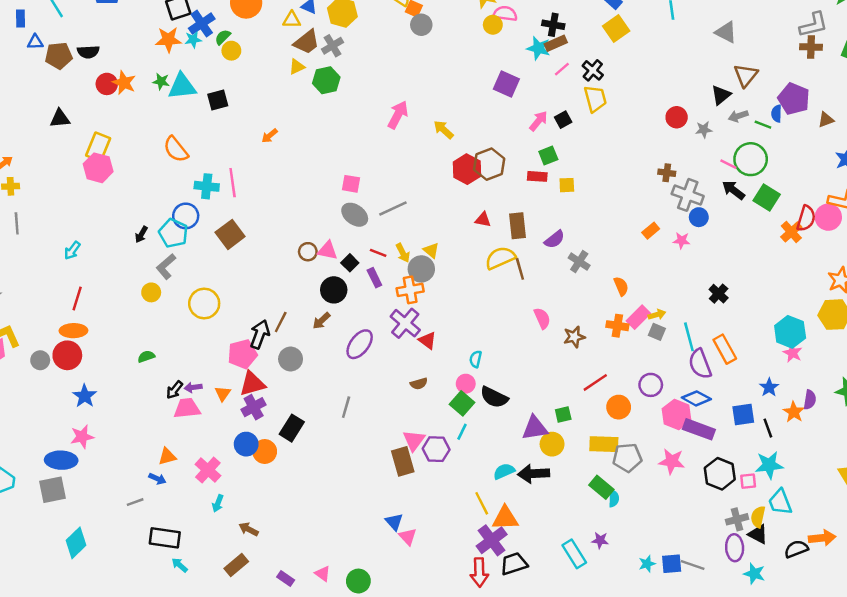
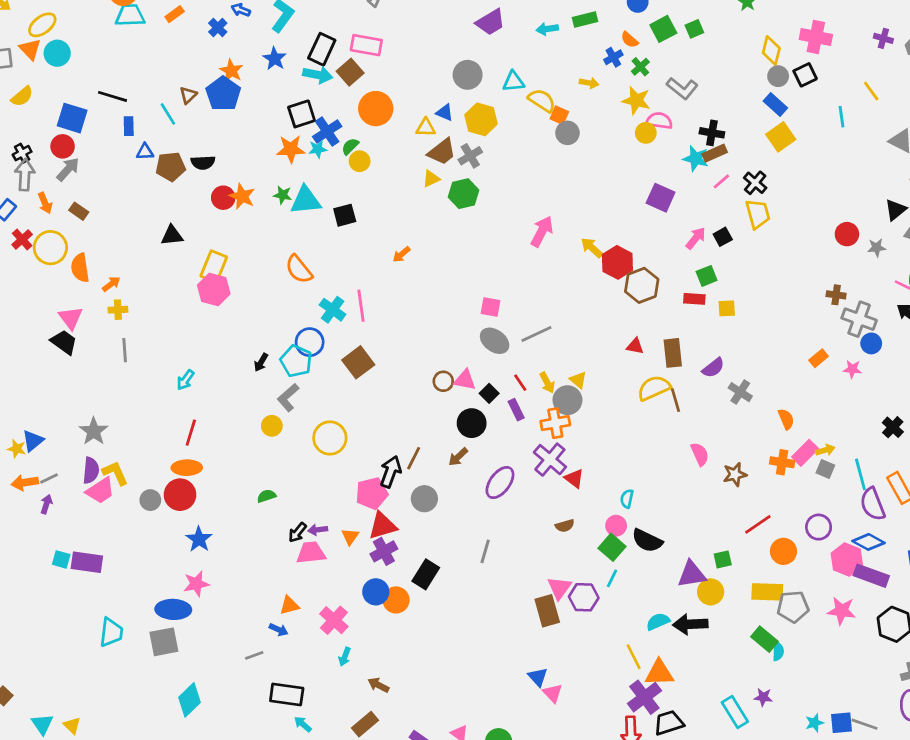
red hexagon: (467, 169) -> (617, 262), moved
cyan cross: (207, 186) -> (333, 310), turned 30
red line: (378, 253) -> (520, 383), turned 35

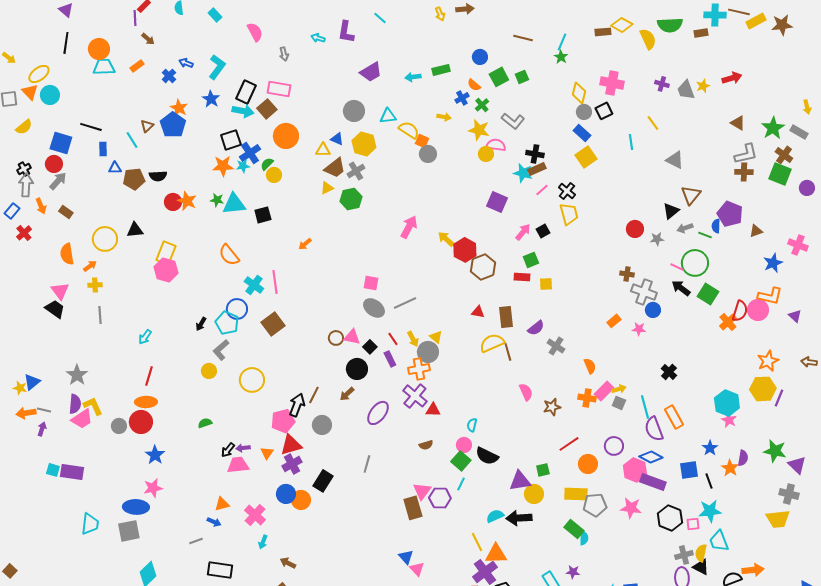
yellow circle: (50, 248) -> (105, 239), moved
gray line: (49, 478) -> (44, 410), turned 40
red triangle: (574, 478) -> (433, 410), turned -35

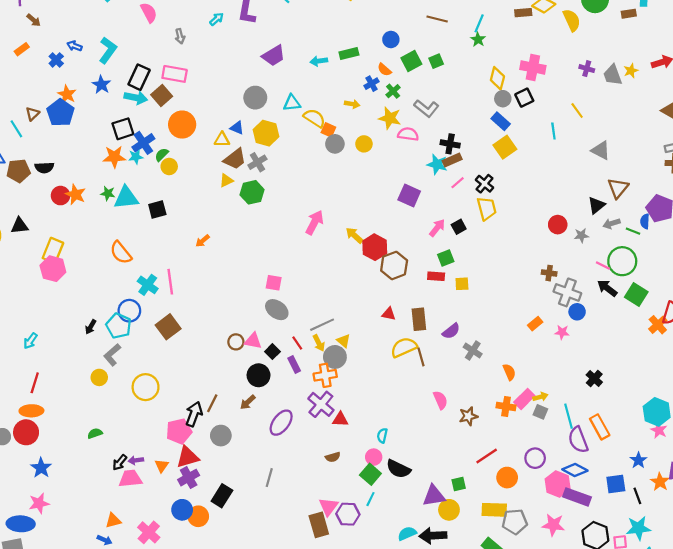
cyan arrow: (318, 38) -> (217, 19), turned 120
yellow circle: (486, 154) -> (364, 144), moved
gray line: (405, 303) -> (322, 325), moved

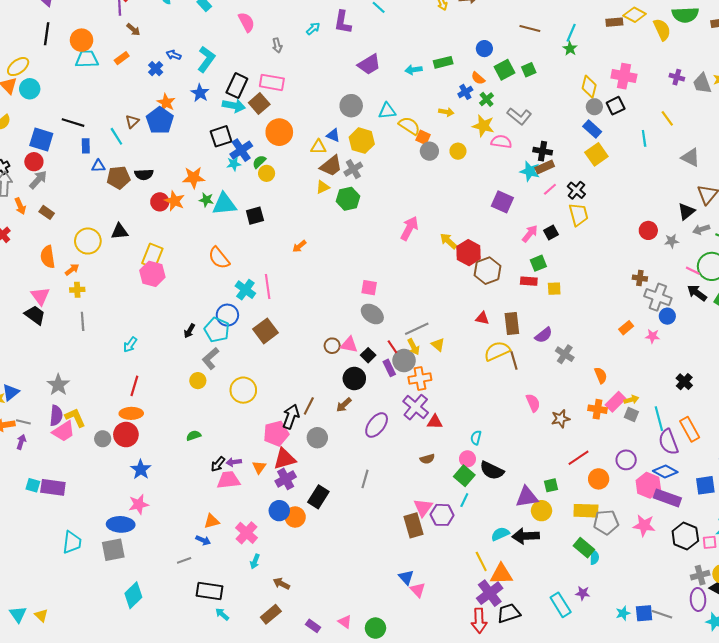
orange star: (114, 157) -> (194, 178), moved
gray circle: (335, 357) -> (404, 361), moved

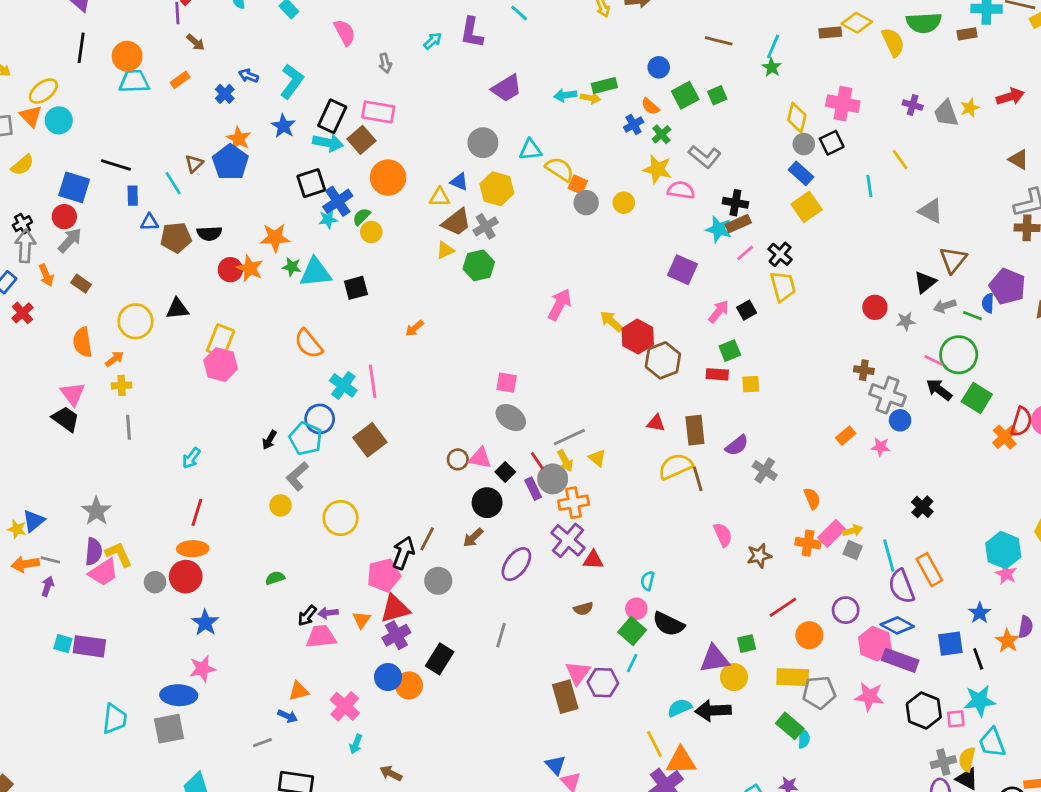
yellow arrow: (446, 112) -> (590, 98), moved

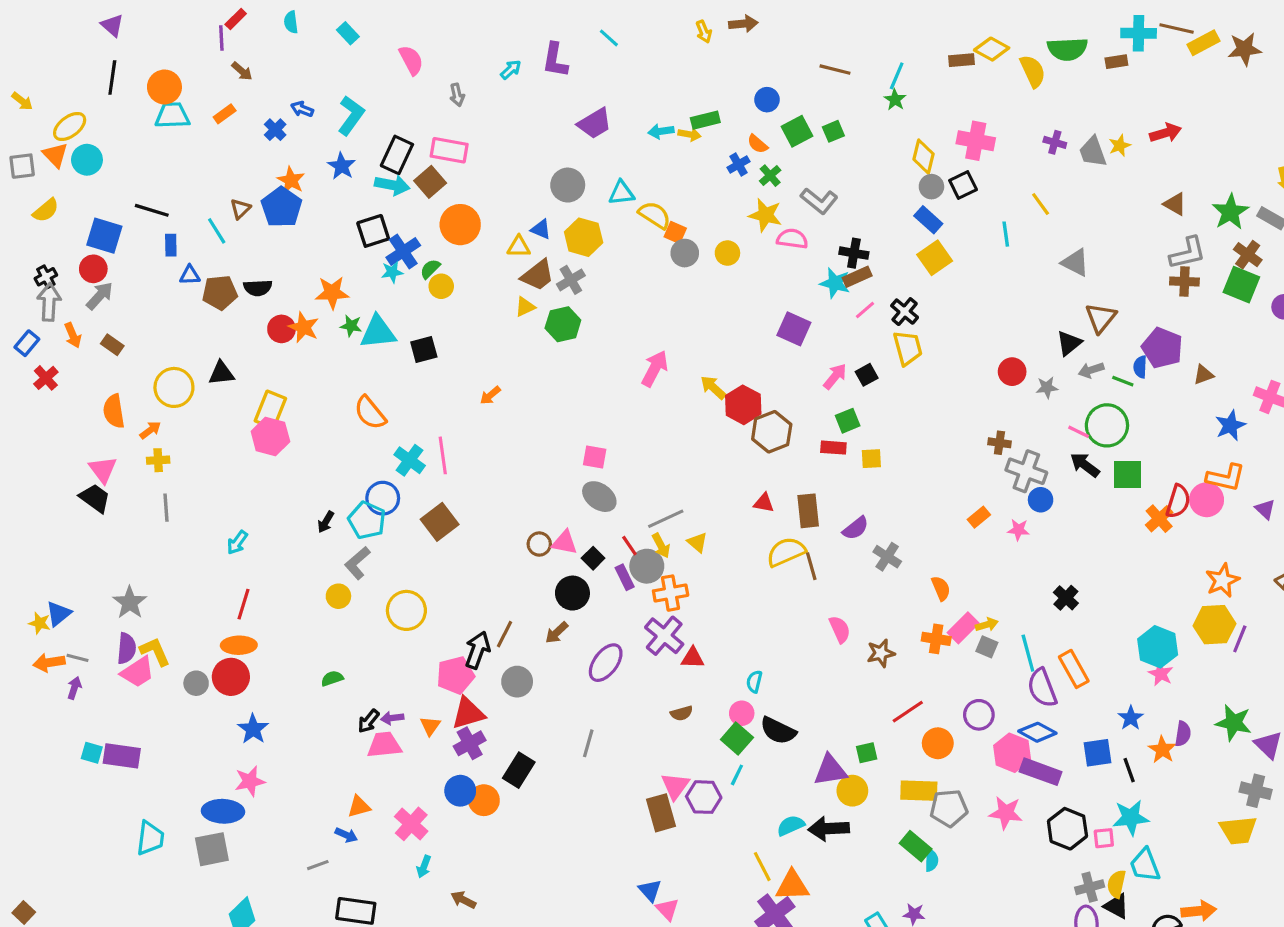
green square: (977, 398) -> (1128, 474), turned -32

